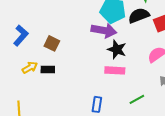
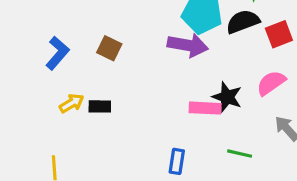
brown square: (52, 43) -> (109, 48), moved
black star: (117, 49) -> (227, 97), moved
green line: (137, 99) -> (240, 154), turned 42

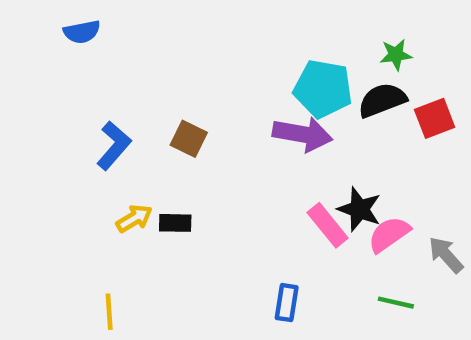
pink semicircle: (271, 83) -> (389, 234), moved
pink rectangle: (205, 108) -> (328, 225), turned 48
green line: (240, 154) -> (396, 303), moved

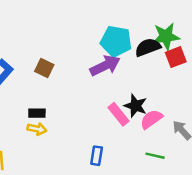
green star: (396, 55) -> (166, 36), moved, size x1.6
purple arrow: (303, 134) -> (105, 66), turned -36
yellow arrow: (134, 218) -> (37, 129), moved, turned 42

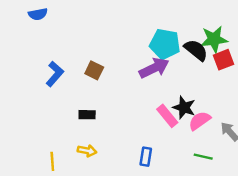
black semicircle: (148, 47) -> (196, 50), turned 60
yellow arrow: (37, 129) -> (87, 151), moved

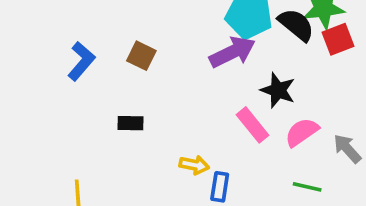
black star: (184, 108) -> (278, 90), moved
yellow arrow: (87, 151) -> (194, 165), moved

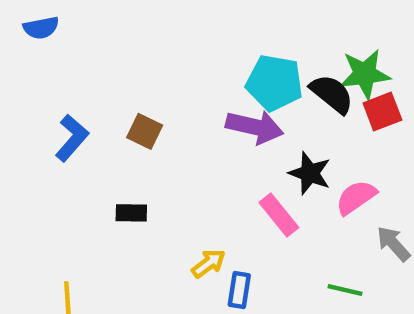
purple arrow: (232, 52) -> (255, 127), turned 39
pink semicircle: (302, 132) -> (356, 197), moved
yellow arrow: (194, 165) -> (208, 264), turned -48

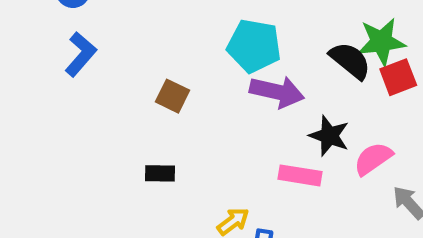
cyan pentagon: (275, 83) -> (254, 46), moved
blue L-shape: (72, 138) -> (81, 54), moved
pink rectangle: (279, 215) -> (300, 175), turned -42

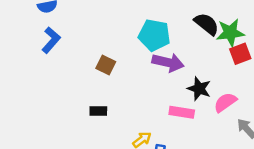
black semicircle: (350, 61) -> (207, 24), moved

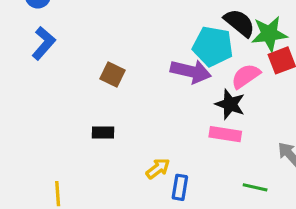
cyan pentagon: (154, 35) -> (213, 46), moved
pink semicircle: (225, 102) -> (246, 76), moved
pink rectangle: (182, 112) -> (225, 134), moved

